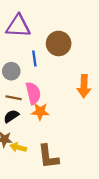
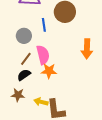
brown line: (14, 98) -> (26, 59), turned -64
yellow arrow: (18, 147) -> (41, 102), moved

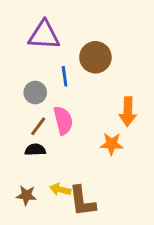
orange star: (49, 71) -> (112, 144), moved
black semicircle: (24, 75) -> (35, 150), turned 32
brown star: (18, 95) -> (26, 195), moved

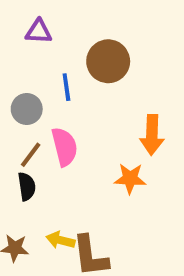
purple triangle: (44, 35) -> (39, 31), size x0.6
black semicircle: (35, 150) -> (27, 186), turned 84

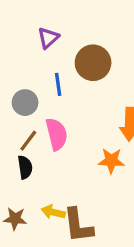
purple triangle: (39, 31) -> (48, 38), moved, turned -45

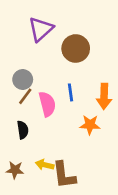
purple triangle: (48, 38) -> (41, 29), size x1.5
blue line: (58, 84) -> (71, 92), moved
brown line: (28, 141) -> (25, 96), moved

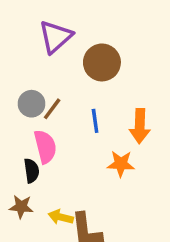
brown line: (25, 96) -> (52, 109), moved
pink semicircle: (47, 104) -> (45, 147), moved
brown star: (15, 170) -> (21, 207), moved

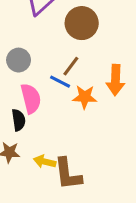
brown line: (52, 109) -> (71, 66), moved
blue line: (95, 121) -> (60, 82), moved, turned -55
orange star: (121, 164) -> (85, 97), moved

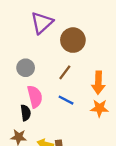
blue line: (60, 82) -> (66, 100), moved
orange star: (85, 97) -> (99, 108), moved

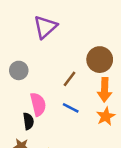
brown circle: (73, 40) -> (100, 60), moved
gray circle: (26, 68) -> (19, 70), moved
orange star: (99, 108) -> (106, 116), turned -30

